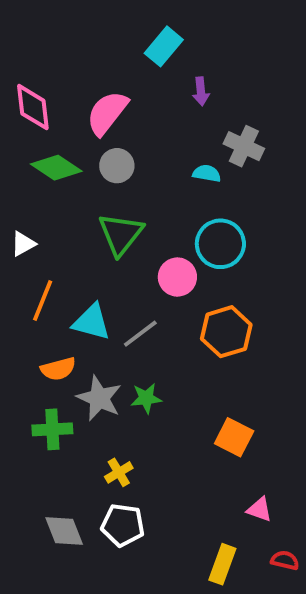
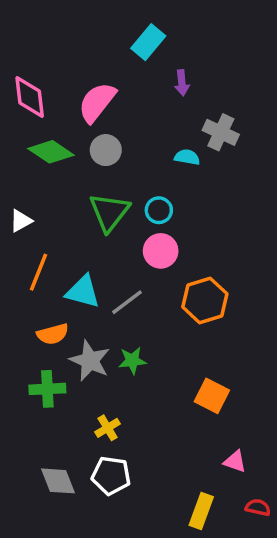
cyan circle: (220, 244) -> (159, 210), moved, size x0.6

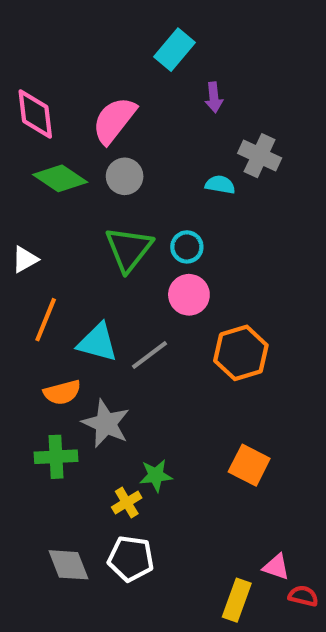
green star: (132, 361) -> (156, 475), moved
pink triangle: (235, 461) -> (276, 567), moved

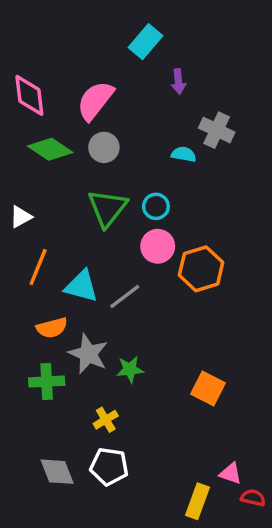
orange hexagon: (241, 353) -> (201, 269), moved
green star: (156, 475) -> (130, 369), moved

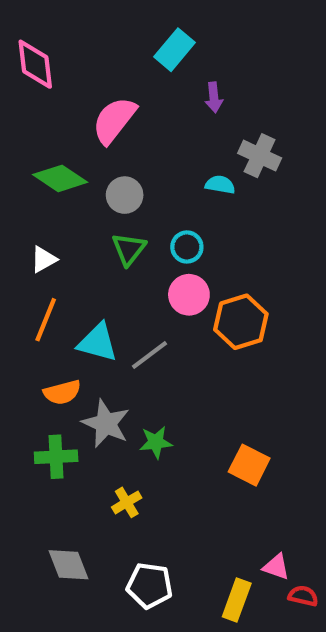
pink diamond: (29, 95) -> (35, 64), moved
gray circle: (104, 147) -> (125, 195), moved
green triangle: (107, 208) -> (129, 249), size x0.7
white triangle: (21, 217) -> (44, 259), moved
white pentagon: (109, 467) -> (150, 586), moved

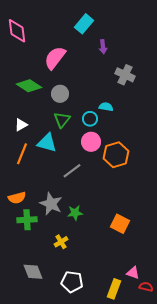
cyan semicircle: (220, 185) -> (106, 107), moved
cyan triangle: (98, 343) -> (47, 143), moved
orange semicircle: (62, 392) -> (17, 198), moved

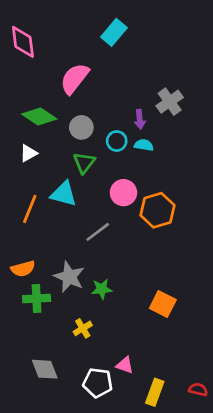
purple arrow: (103, 47) -> (140, 119), moved
gray cross: (125, 75) -> (170, 102), turned 30
cyan circle: (90, 119) -> (117, 141), moved
white triangle: (21, 125) -> (28, 153), moved
pink triangle: (133, 273) -> (125, 365), moved

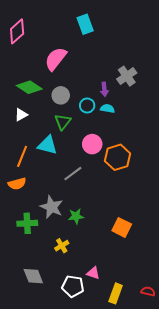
cyan rectangle: (114, 32) -> (85, 24), turned -60
pink diamond: (23, 42) -> (17, 31), turned 55
orange semicircle: (23, 269) -> (17, 184), moved

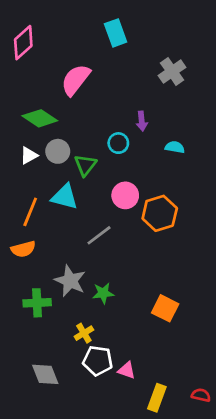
gray cross: (127, 76) -> (172, 71), moved
gray circle: (61, 95) -> (58, 151), moved
cyan semicircle: (107, 109) -> (175, 147), moved
white pentagon: (73, 286) -> (98, 361), moved

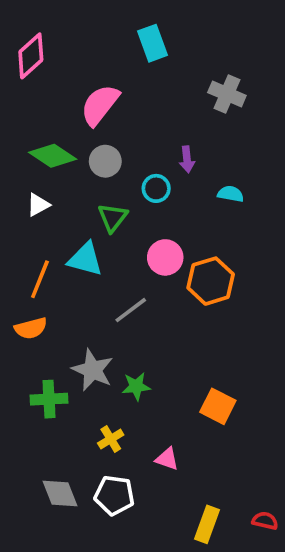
gray cross: (172, 71) -> (227, 94), turned -32
gray circle: (58, 151) -> (105, 161), moved
white pentagon: (98, 361) -> (114, 495), moved
pink triangle: (127, 370) -> (167, 459), moved

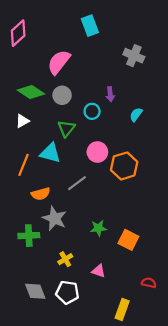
cyan semicircle: (231, 194) -> (136, 115), turned -64
orange semicircle: (31, 328) -> (41, 194), moved
green star: (136, 386) -> (98, 228), moved
red semicircle: (265, 521) -> (149, 283), moved

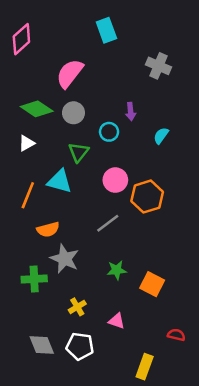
gray line: (77, 183) -> (108, 223), moved

